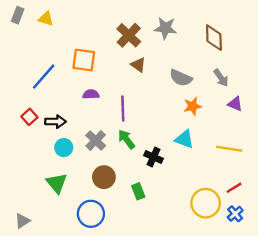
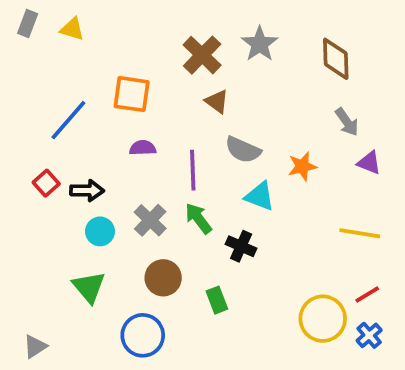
gray star: (165, 28) -> (260, 44), turned 30
gray semicircle: (181, 78) -> (243, 150), moved
cyan triangle: (184, 139) -> (260, 196), moved

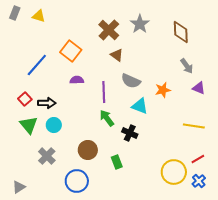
orange square: (132, 94) -> (71, 51), turned 30
gray cross: (150, 220) -> (47, 156), moved
green triangle: (89, 287) -> (29, 125), moved

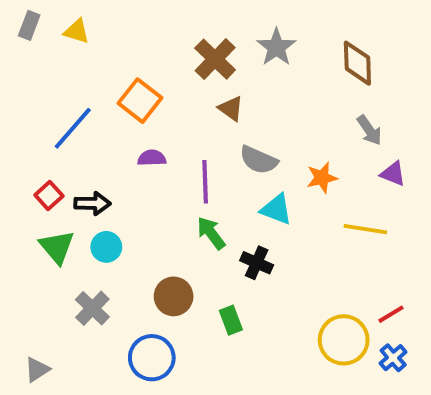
yellow line: (194, 126) -> (365, 229), moved

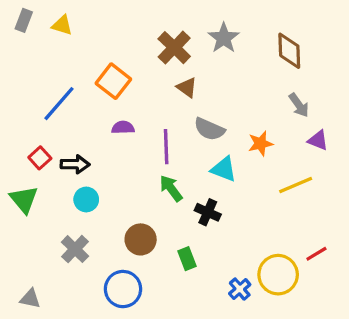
yellow line: (365, 229) -> (296, 185), turned -32
green triangle: (57, 247) -> (24, 199), moved
blue cross: (393, 358) -> (240, 289), moved
gray triangle: (37, 370) -> (30, 299), turned 45

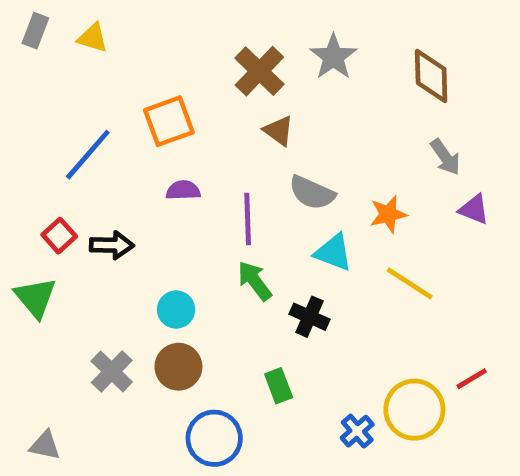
orange square: (113, 81) -> (169, 121), turned 32
yellow line: (296, 185) -> (410, 283), moved, turned 56
cyan circle: (86, 199) -> (176, 310), moved
brown circle: (141, 239) -> (178, 367), moved
blue circle: (123, 289) -> (214, 438), moved

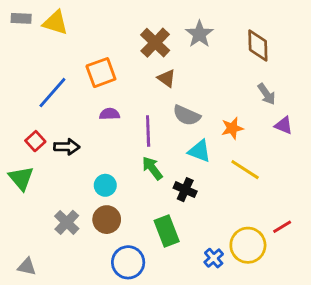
gray rectangle: (35, 31) -> (21, 18), turned 72
yellow triangle: (93, 38) -> (55, 23), size x1.4
green rectangle: (279, 386) -> (167, 231), size x1.5

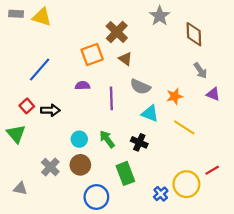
gray star: (199, 34) -> (160, 16), moved
orange square: (101, 73) -> (92, 54), moved
green arrow: (152, 168) -> (107, 139), moved
gray triangle: (27, 267) -> (20, 188), moved

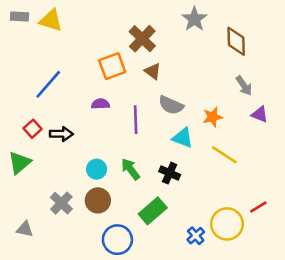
green triangle: (16, 134) -> (20, 163), turned 30
green rectangle: (125, 173) -> (153, 211), turned 70

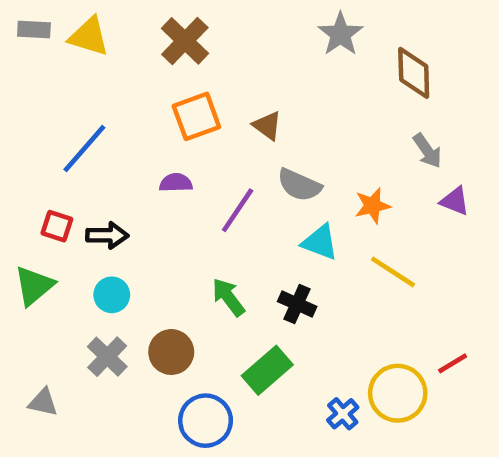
brown cross: (142, 39) -> (185, 41), moved
purple line: (136, 120) -> (238, 210), turned 36
red square: (33, 129) -> (57, 226), turned -30
cyan circle: (97, 169) -> (112, 295), moved

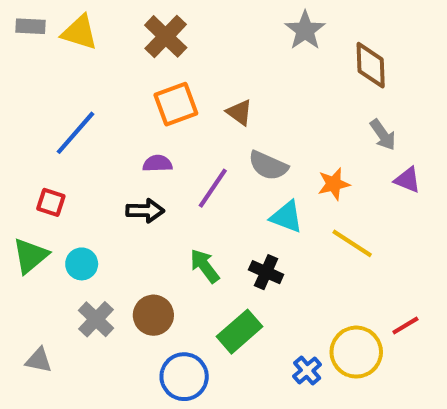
black arrow: (107, 235) -> (145, 211), moved
cyan circle: (112, 295) -> (82, 264), moved

